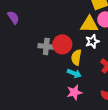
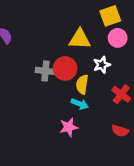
yellow triangle: (89, 24) -> (80, 39), moved
pink star: (74, 92) -> (69, 127), moved

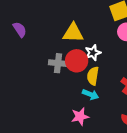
yellow triangle: (80, 39) -> (73, 33), moved
white star: (102, 65) -> (93, 53), moved

